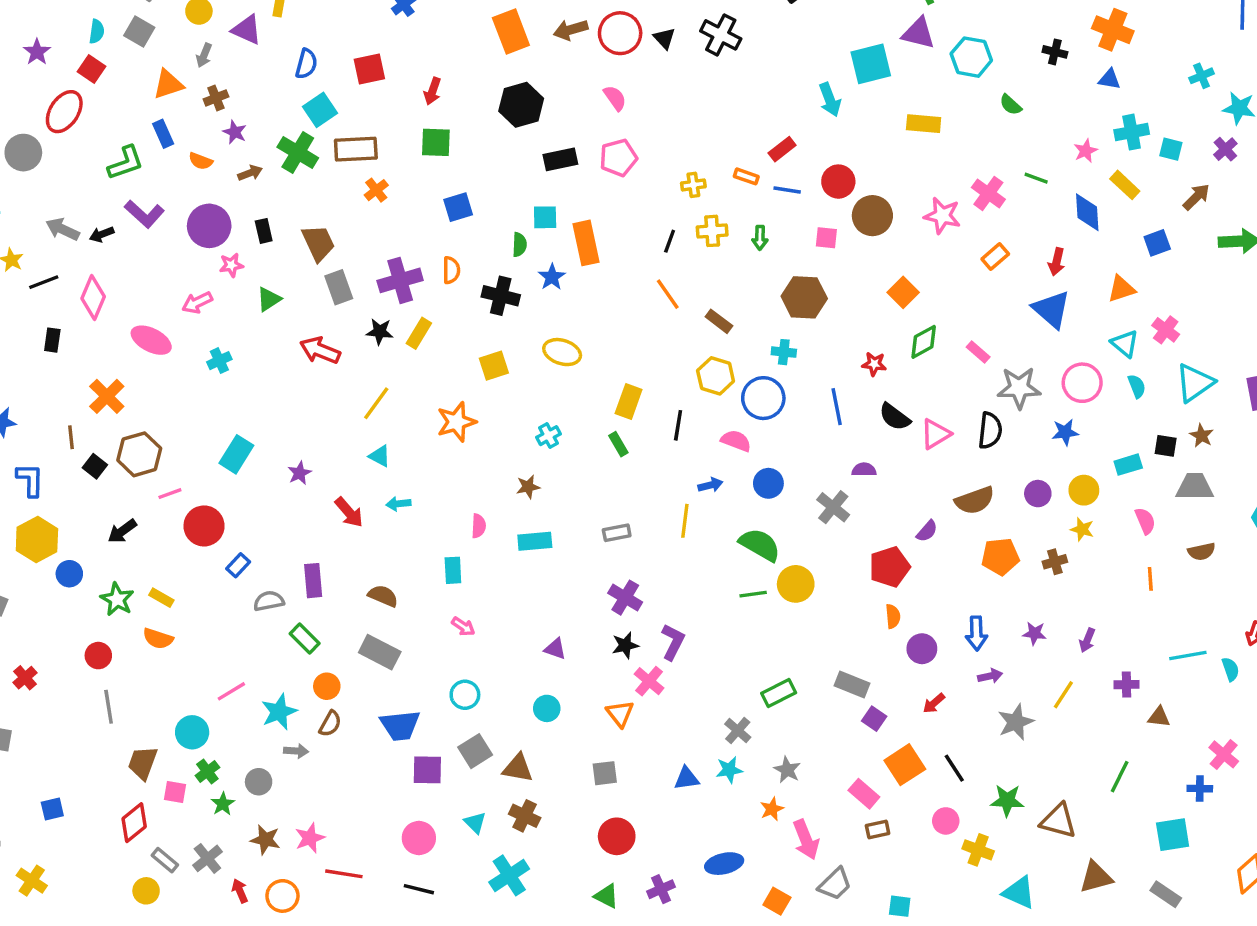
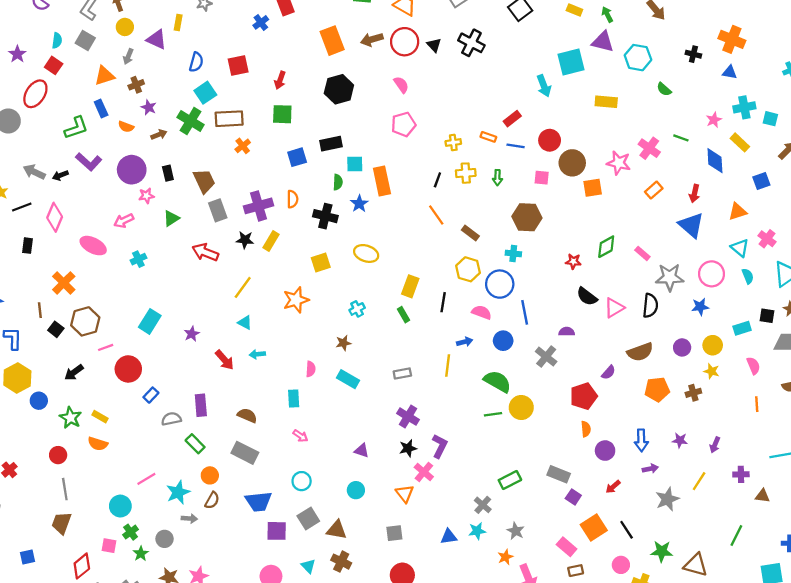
black rectangle: (560, 159) -> (331, 144), moved
orange square: (903, 292) -> (593, 188), moved, turned 36
blue line: (837, 407) -> (525, 312), moved
cyan rectangle: (535, 541) -> (348, 379), turned 35
brown trapezoid: (143, 763) -> (61, 523), moved

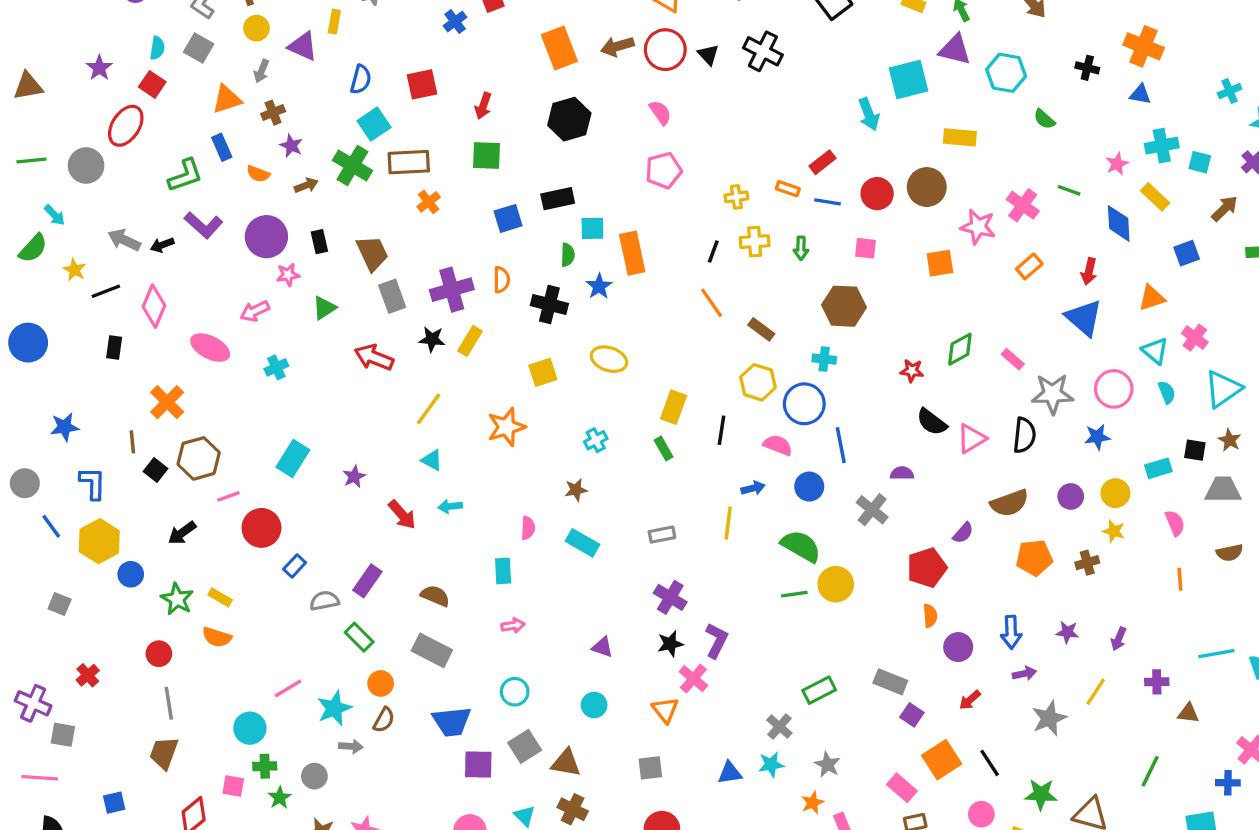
brown circle: (572, 163) -> (927, 187), moved
purple rectangle: (201, 405) -> (367, 581), turned 40
pink arrow: (300, 436) -> (513, 626), turned -42
green cross: (131, 532) -> (265, 766), turned 35

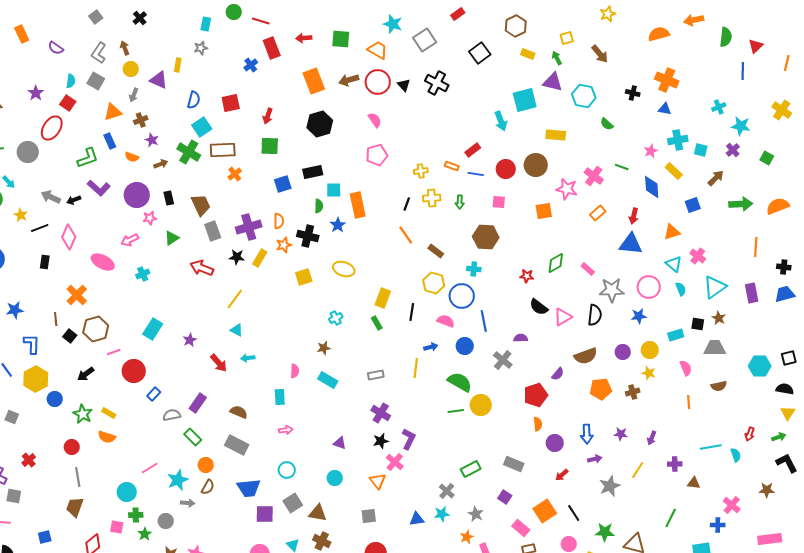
blue triangle: (1084, 318) -> (631, 244), turned -35
orange star: (506, 427) -> (284, 245), moved, size x0.7
purple square: (912, 715) -> (505, 497), moved

